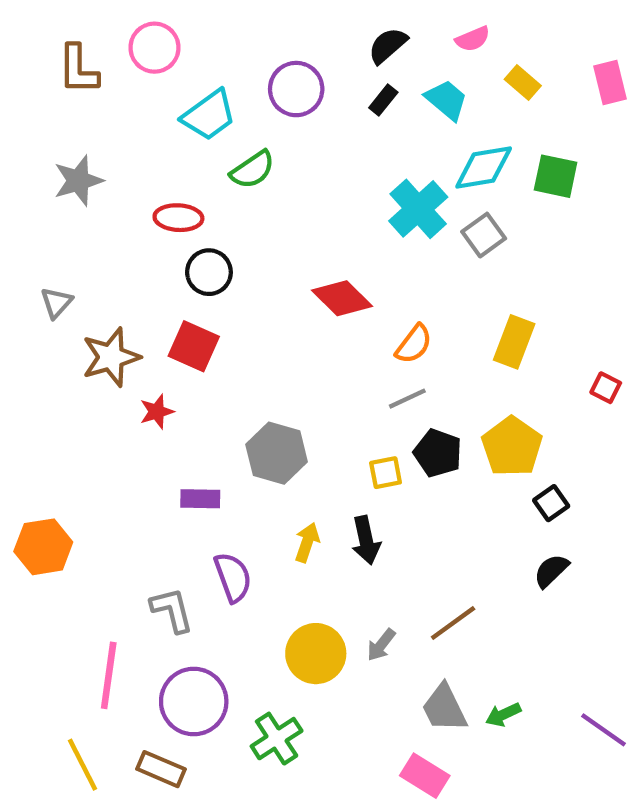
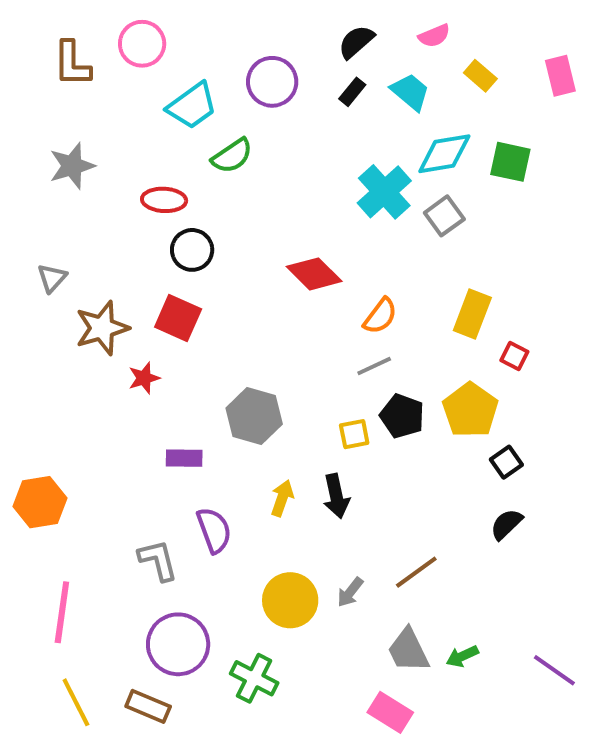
red square: (606, 388) -> (514, 356), moved
pink line: (109, 675) -> (62, 612), moved
green cross: (277, 739) -> (254, 678), turned -30

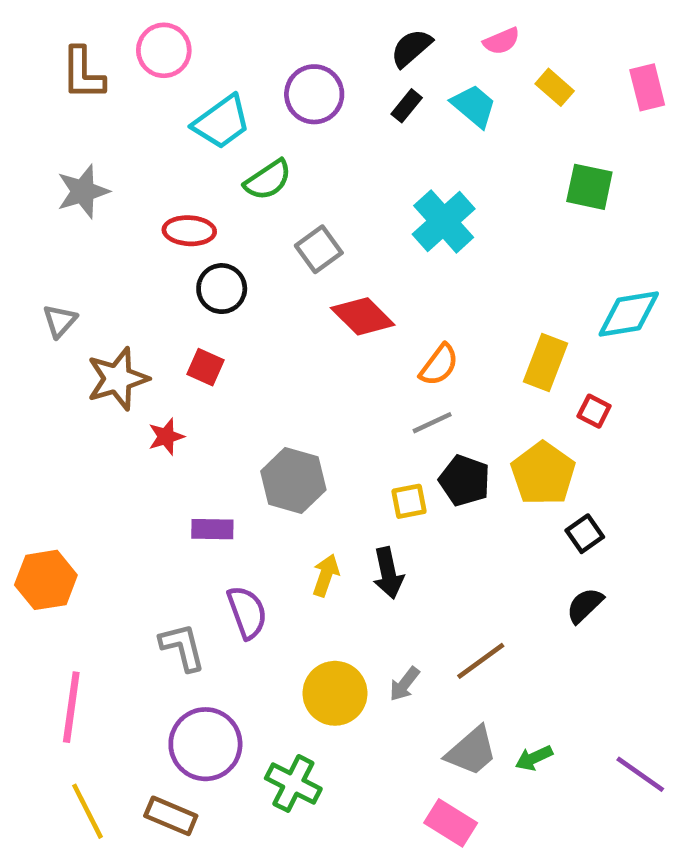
cyan diamond: (444, 154) -> (629, 314), moved
gray square: (444, 216) -> (319, 249), moved
red square: (178, 318) -> (205, 367), size x0.7
gray trapezoid: (408, 650) -> (471, 751), turned -105

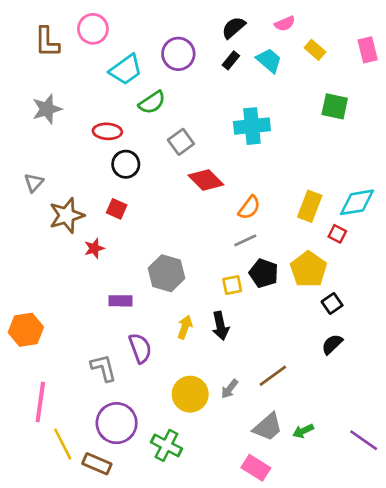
cyan cross: (444, 221) -> (252, 126), turned 36
cyan diamond: (629, 314) -> (357, 202), moved
yellow line: (88, 811) -> (63, 444), moved

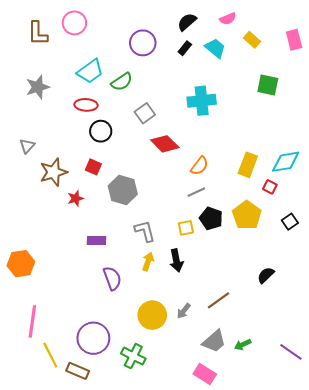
cyan trapezoid: (126, 70) -> (90, 71), moved
gray hexagon: (166, 273) -> (123, 190), moved
black square: (332, 303) -> (290, 222), moved
gray L-shape: (103, 368) -> (145, 231), moved

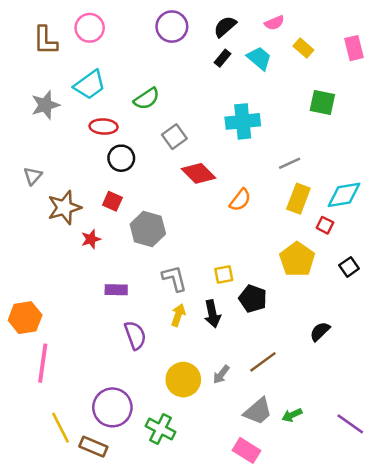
purple circle: (143, 43) -> (172, 27), moved
cyan trapezoid: (90, 71) -> (90, 85), moved
gray line: (196, 192) -> (290, 163), moved
black pentagon: (211, 218) -> (253, 299), moved
pink line: (32, 321) -> (43, 363), moved

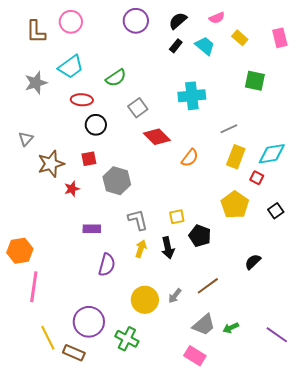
red square: (112, 201) -> (89, 159), turned -35
purple semicircle: (135, 335) -> (107, 265), turned 35

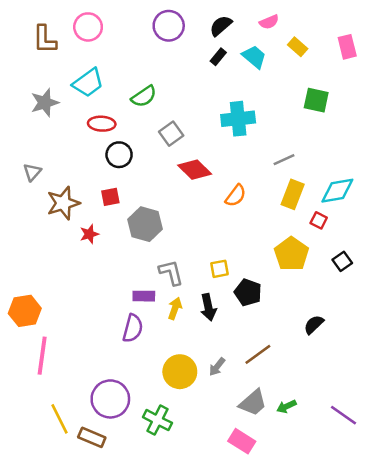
purple rectangle: (92, 229) -> (144, 296), moved

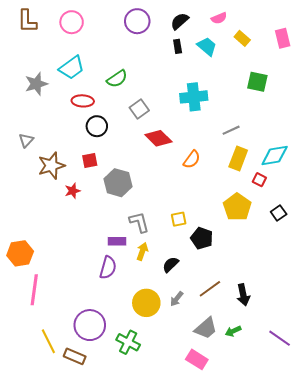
brown L-shape: (45, 39) -> (27, 21), moved
black rectangle: (218, 57) -> (178, 46), turned -48
black arrow: (208, 307) -> (243, 295), moved
black semicircle: (314, 325) -> (171, 265), moved

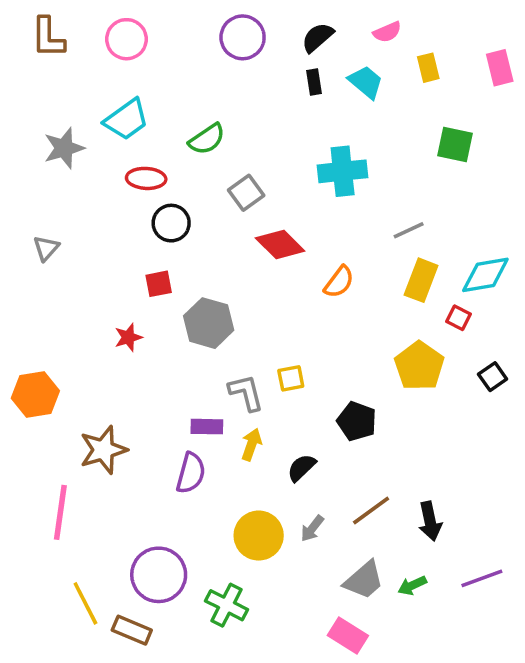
yellow rectangle: (242, 38) -> (428, 68), turned 35
brown star: (51, 166) -> (103, 450), moved
yellow square: (179, 219) -> (291, 378), moved
orange hexagon: (20, 253) -> (35, 394), moved
purple line: (280, 338) -> (482, 578), moved, turned -55

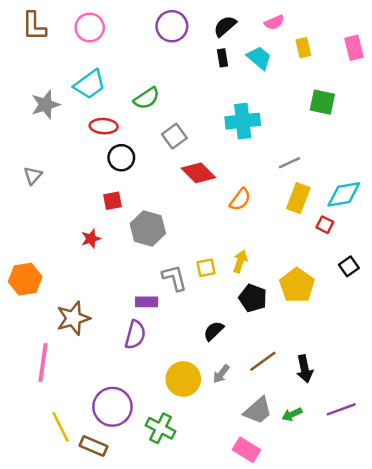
yellow pentagon: (419, 366) -> (297, 285), moved
yellow arrow: (251, 444) -> (240, 261), moved

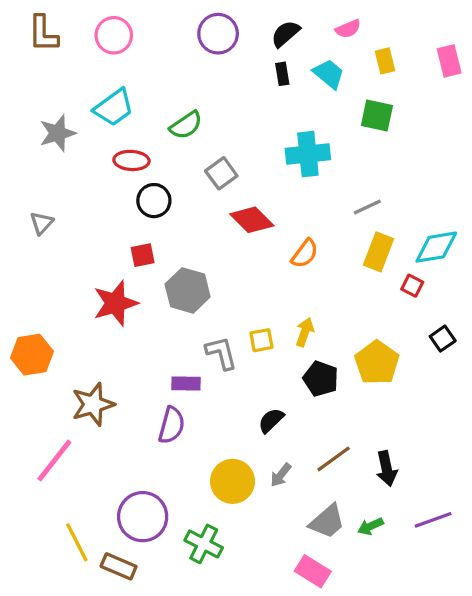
green square: (322, 102) -> (377, 116), moved
red star: (91, 239) -> (115, 303), size x1.8
pink line: (43, 363) -> (54, 460), turned 30

